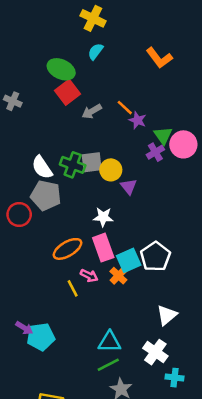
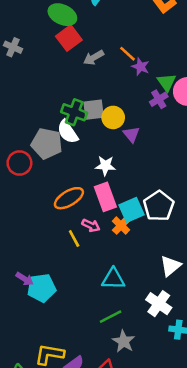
white semicircle: (42, 167) -> (68, 132), moved
cyan triangle: (110, 342) -> (113, 279), moved

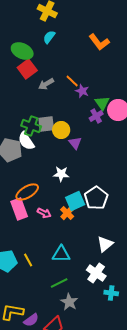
white star: (105, 166) -> (61, 174), moved
pink rectangle: (105, 197) -> (19, 209), moved
yellow line: (74, 239) -> (28, 260), moved

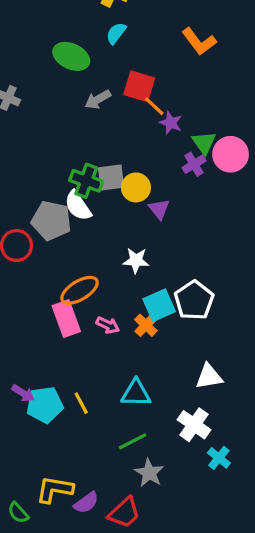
red square: (27, 69) -> (139, 86), moved, turned -36
gray arrow: (46, 84) -> (98, 100), moved
white triangle: (105, 244) -> (209, 377), turned 30
cyan cross: (111, 293) -> (219, 458), turned 32

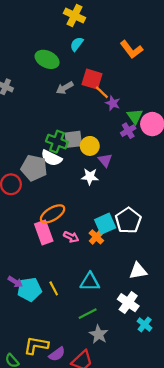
white semicircle: (78, 206) -> (51, 158), turned -30
white star: (136, 260) -> (90, 177), moved

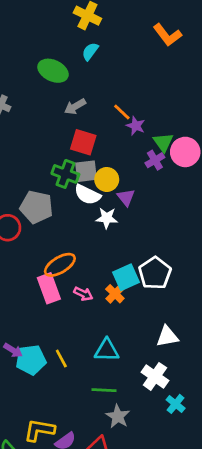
orange L-shape: (131, 50) -> (167, 35), moved
red square: (92, 79) -> (83, 142), moved
white semicircle: (51, 158) -> (87, 195), moved
green line: (88, 314) -> (104, 390), turned 30

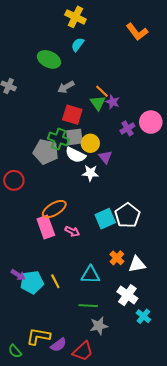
green triangle: (163, 142) -> (98, 103), moved
gray pentagon: (36, 207) -> (46, 152), moved
orange cross: (115, 294) -> (117, 258), moved
gray star: (118, 416) -> (99, 326), turned 30

